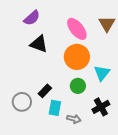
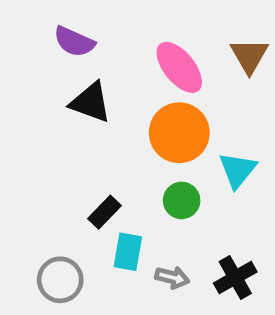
purple semicircle: (32, 18) -> (74, 42), turned 66
gray circle: (22, 102) -> (60, 280), moved
black cross: (101, 107) -> (235, 277), moved

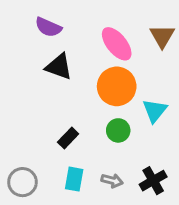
cyan rectangle: (128, 252) -> (74, 179), moved
gray circle: (60, 280) -> (22, 182), moved

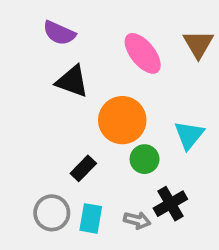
orange circle: (117, 86) -> (122, 120), moved
black cross: (153, 181) -> (170, 204), moved
gray circle: (22, 182) -> (52, 213), moved

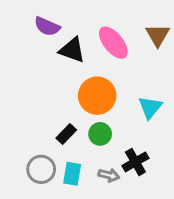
black triangle: (72, 81) -> (72, 50), moved
green circle: (145, 159) -> (100, 134), moved

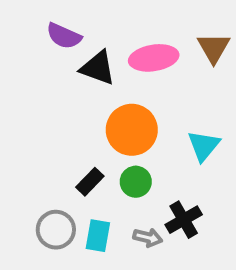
pink ellipse: (113, 43) -> (154, 58), turned -60

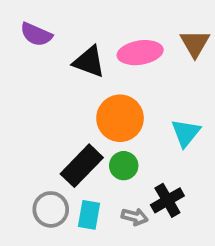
purple semicircle: (64, 36) -> (36, 34), moved
black rectangle: (90, 182) -> (82, 166), size x1.6

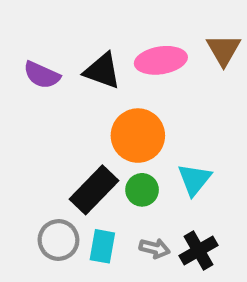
purple semicircle: (36, 34) -> (42, 75), moved
cyan triangle: (186, 133) -> (194, 179), moved
black cross: (167, 200) -> (198, 250), moved

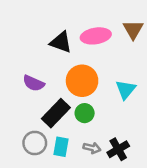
purple semicircle: (42, 75) -> (34, 83), moved
cyan triangle: (194, 179) -> (126, 89), moved

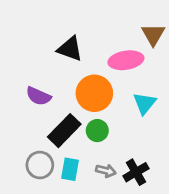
pink ellipse: (96, 36) -> (126, 60), moved

